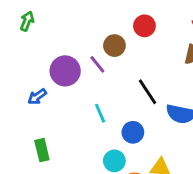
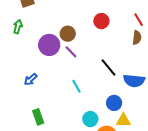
brown circle: (114, 46) -> (68, 34), moved
purple circle: (65, 71) -> (49, 45), moved
blue circle: (133, 132) -> (114, 103), moved

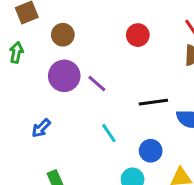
brown circle: (68, 34) -> (63, 35), moved
black line: (109, 68) -> (153, 102), turned -54
blue circle: (114, 103) -> (151, 151), moved

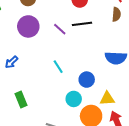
purple line: (97, 84) -> (60, 29), moved
black line: (153, 102) -> (82, 24), moved

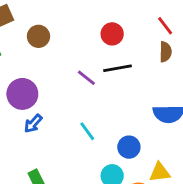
purple circle: (28, 26) -> (22, 94), moved
blue arrow: (11, 62) -> (33, 124), moved

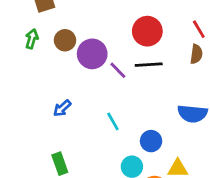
red circle: (112, 34) -> (147, 31), size x1.4
brown circle: (38, 36) -> (65, 40), moved
purple circle: (22, 94) -> (92, 54), moved

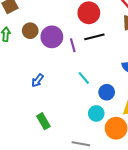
purple line: (118, 70) -> (73, 45), turned 40
cyan line: (113, 121) -> (84, 78), moved

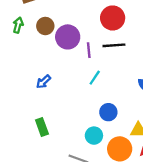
cyan line: (84, 78) -> (95, 78), moved, turned 64
blue circle: (107, 92) -> (108, 112), moved
cyan circle: (96, 113) -> (94, 136), moved

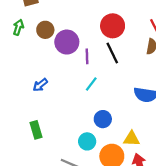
black line: (114, 45) -> (112, 53), turned 65

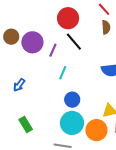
purple line: (87, 56) -> (53, 50), turned 40
blue circle: (103, 119) -> (72, 100), moved
cyan circle: (87, 141) -> (72, 123), size x1.5

